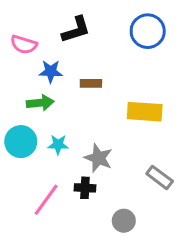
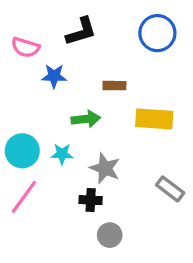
brown rectangle: (91, 83) -> (114, 86), moved
green arrow: (40, 103) -> (86, 119), moved
pink line: (46, 200) -> (24, 197), moved
gray circle: (124, 221) -> (110, 235), moved

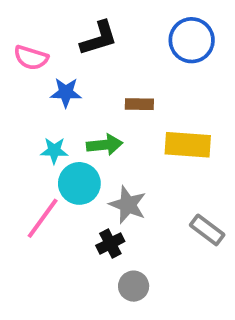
cyan circle: (22, 151) -> (79, 183), moved
cyan star: (62, 154) -> (54, 151), moved
pink line: (24, 197) -> (43, 218), moved
black cross: (91, 200) -> (110, 243), turned -30

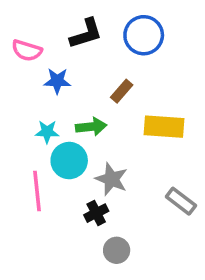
blue circle: (192, 40) -> (144, 35), moved
brown rectangle: (139, 104) -> (122, 91), turned -50
pink line: (43, 218) -> (37, 191), turned -42

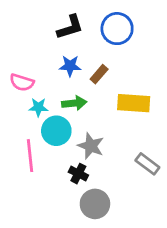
pink semicircle: (27, 50) -> (22, 82), moved
blue star: (57, 81) -> (70, 66), moved
black cross: (96, 213) -> (78, 174), turned -36
gray circle: (117, 250) -> (95, 204), size x1.4

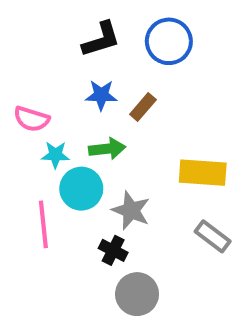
yellow rectangle: (134, 103) -> (203, 173), moved

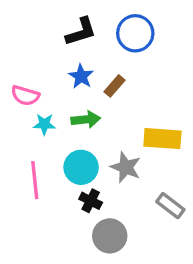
blue star: (101, 95) -> (81, 76), turned 30
cyan circle: (81, 189) -> (81, 167), moved
gray star: (131, 211) -> (126, 167), moved
gray rectangle: (213, 236) -> (170, 206), moved

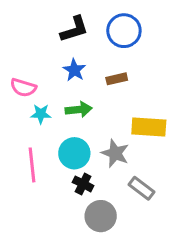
brown rectangle: (115, 86) -> (117, 79), moved, turned 36
gray rectangle: (170, 206) -> (141, 188), moved

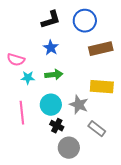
brown rectangle: (117, 79) -> (101, 49), moved, size x1.6

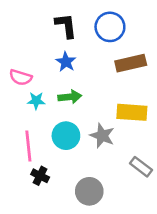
black L-shape: (51, 20) -> (66, 26), turned -80
black cross: (57, 126) -> (40, 176), moved
gray rectangle: (97, 129) -> (141, 167), moved

